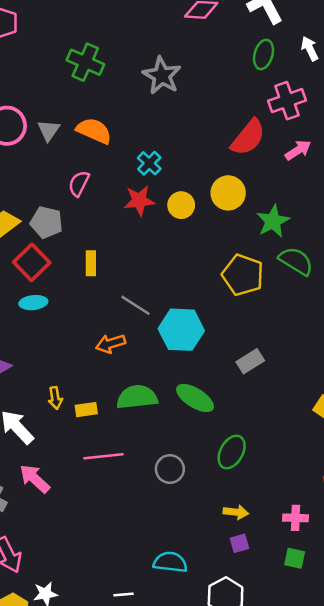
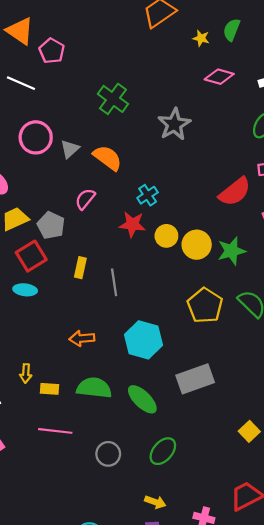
yellow circle: (228, 193) -> (197, 245), moved
green star: (273, 221) -> (231, 251), moved
gray line: (135, 305) -> (114, 282), moved, turned 36
gray rectangle: (250, 361) -> (195, 379), size x1.6

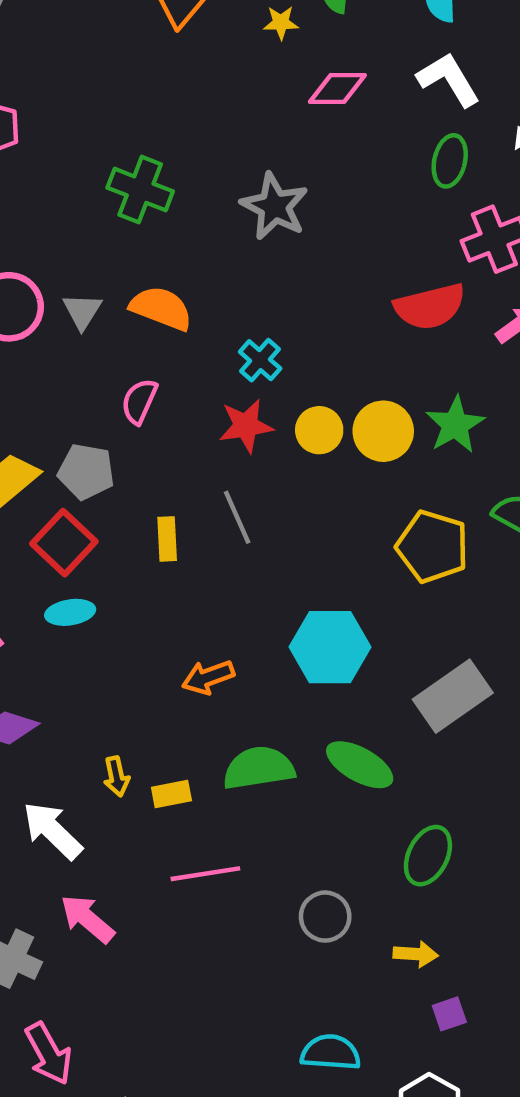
red semicircle: (235, 192) -> (430, 307), turned 40
gray line: (114, 282) -> (237, 517), moved
gray circle: (108, 454) -> (325, 917), moved
yellow arrow: (155, 502) -> (416, 954), moved

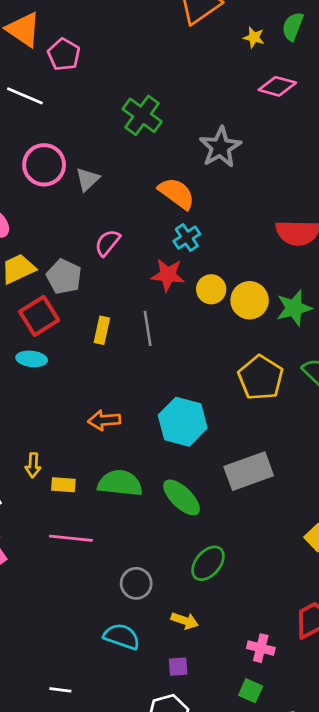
orange semicircle: (161, 308) -> (177, 193), moved
purple square: (449, 1014) -> (178, 667), moved
cyan semicircle: (331, 1053) -> (122, 636), moved

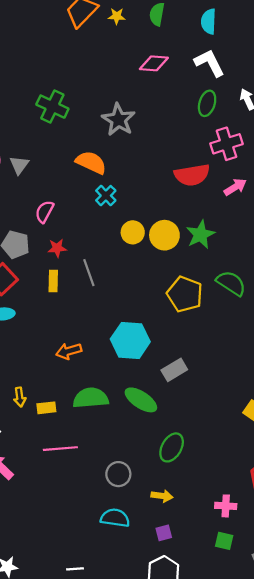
yellow star: (254, 37) -> (117, 16), moved
red star: (168, 275) -> (57, 248), moved, size x0.7
gray rectangle: (249, 471) -> (174, 370), moved, size x0.7

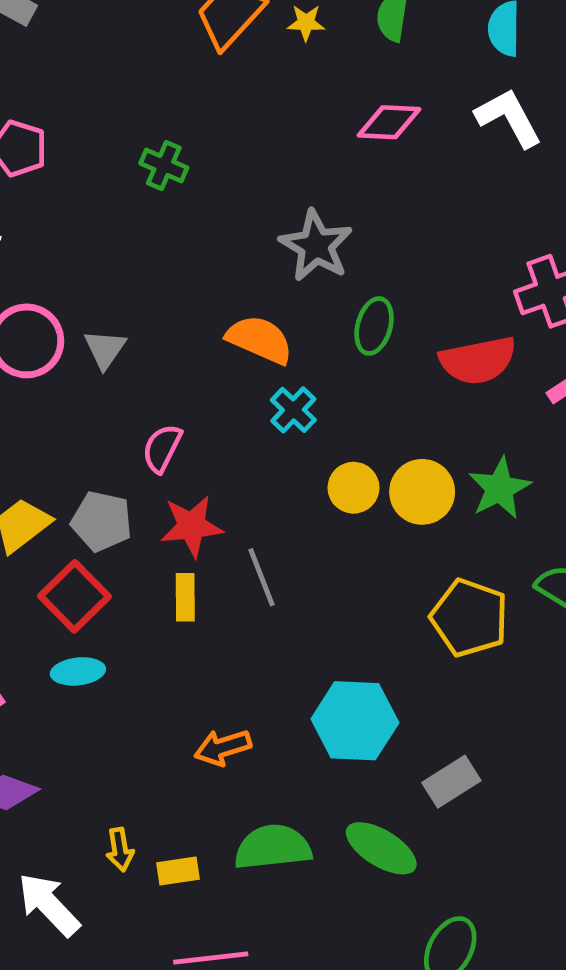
green ellipse: (207, 103) -> (374, 326), moved
green cross: (52, 107) -> (164, 166), moved, size x0.7
red star: (57, 248) -> (192, 526), size x1.5

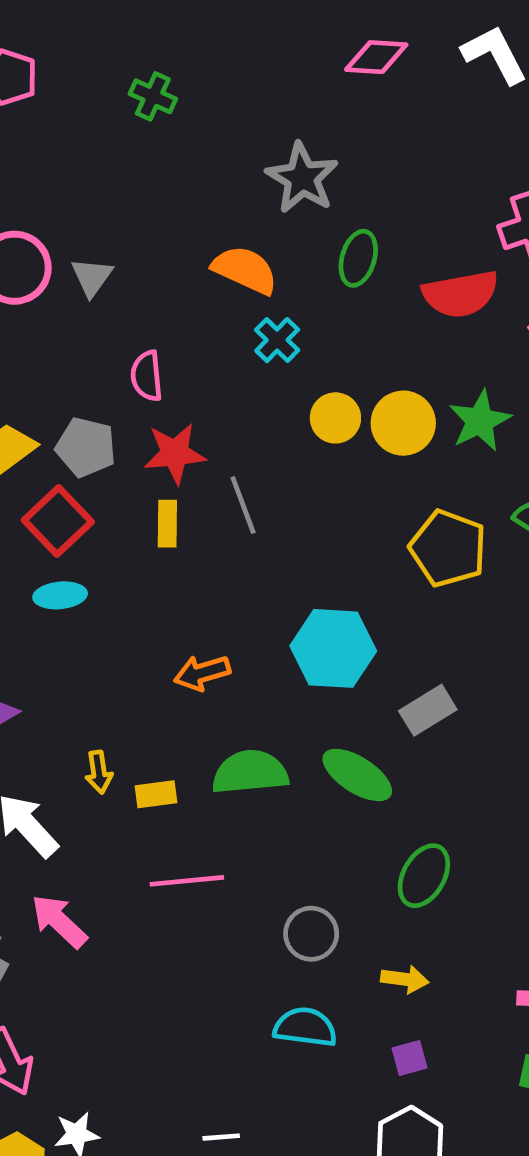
pink semicircle: (162, 448) -> (147, 376), turned -33

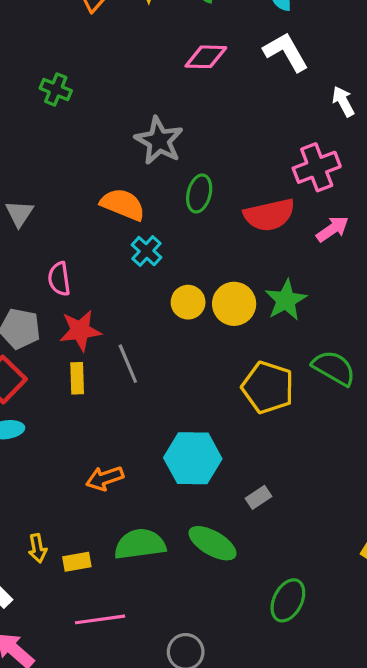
gray rectangle: (428, 710) -> (258, 497), size x0.7
green ellipse: (424, 876) -> (288, 600), moved

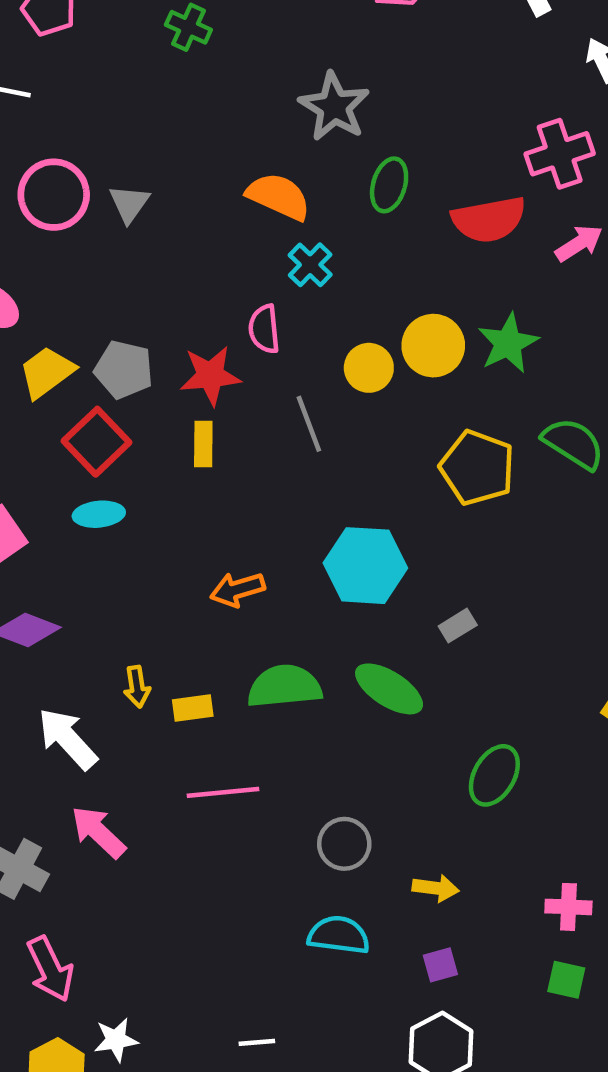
pink semicircle: (59, 279) -> (264, 329), moved
yellow circle: (188, 302) -> (369, 368), moved
gray line: (128, 364) -> (309, 424), moved

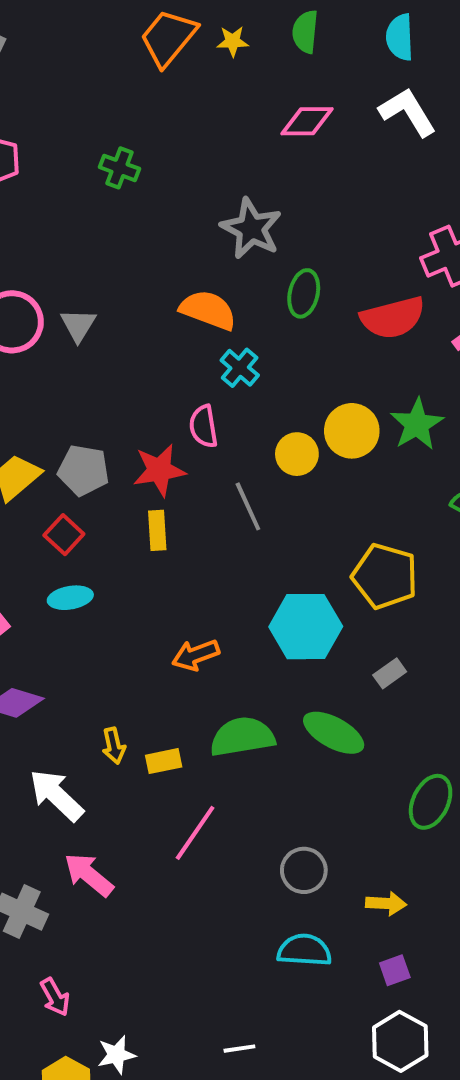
red square: (96, 442) -> (64, 535), size x0.7
yellow pentagon: (477, 468) -> (385, 576), moved
pink line: (223, 792) -> (195, 833), turned -46
pink arrow: (50, 969) -> (55, 997), size x0.7

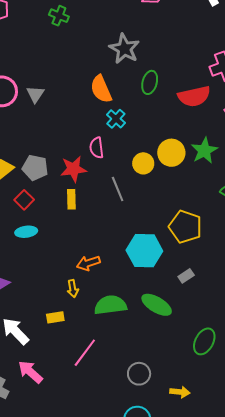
orange semicircle: (208, 310) -> (101, 89), turned -136
yellow arrow: (114, 746) -> (73, 289), moved
yellow rectangle: (164, 761) -> (55, 317), moved

